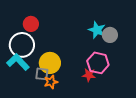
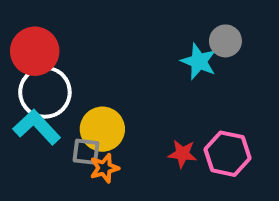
red circle: (31, 24) -> (35, 51), moved, size x1.5
gray circle: (110, 35) -> (225, 41), moved
pink hexagon: (98, 63) -> (227, 154), moved

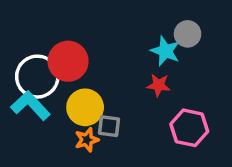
red circle: (35, 51) -> (68, 61), moved
gray square: (86, 152) -> (109, 126), moved
red star: (182, 154) -> (159, 85), moved

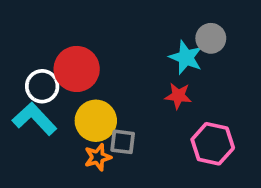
white circle: (37, 77) -> (42, 86), size x0.7

